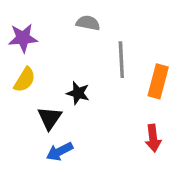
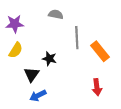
orange rectangle: (158, 81) -> (100, 51), turned -54

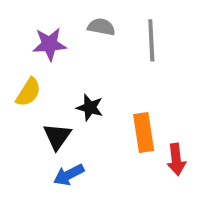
purple star: (15, 24) -> (50, 44), moved
gray line: (77, 38) -> (151, 40), moved
orange rectangle: (100, 51) -> (144, 133), moved, turned 30

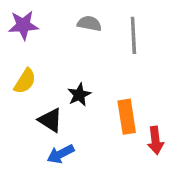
purple star: (50, 44) -> (23, 25), moved
black star: (90, 108) -> (79, 95), turned 30
black triangle: (57, 136) -> (50, 120), turned -32

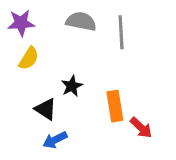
gray semicircle: (89, 23) -> (81, 21), size x1.4
yellow semicircle: (25, 81) -> (29, 58), moved
red arrow: (155, 140) -> (141, 128), turned -40

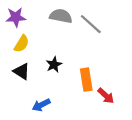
gray line: (121, 32) -> (91, 24), turned -45
black triangle: (46, 109) -> (22, 71), moved

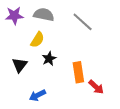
gray semicircle: (61, 16) -> (44, 15), moved
yellow semicircle: (22, 44) -> (37, 40), moved
black triangle: (22, 71) -> (20, 65), turned 35

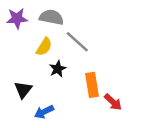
gray line: (83, 22) -> (77, 42), moved
black triangle: (20, 65) -> (23, 90), moved

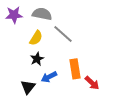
black star: (58, 69) -> (37, 59), moved
black triangle: (23, 90) -> (28, 87), moved
blue arrow: (44, 112) -> (49, 77), moved

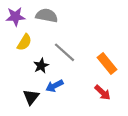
gray line: (63, 34) -> (65, 52), moved
yellow semicircle: (36, 38) -> (24, 42), moved
orange rectangle: (75, 69) -> (107, 64), moved, turned -30

